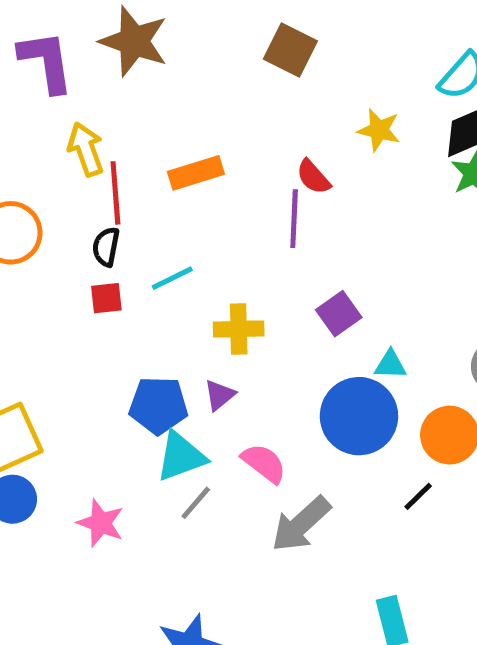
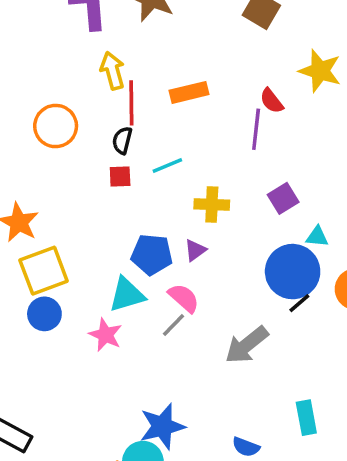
yellow star: (379, 130) -> (320, 71), size x1.4
cyan triangle: (181, 456) -> (127, 295), moved
pink semicircle: (264, 463) -> (184, 298), moved
black line: (418, 496) -> (299, 303), moved

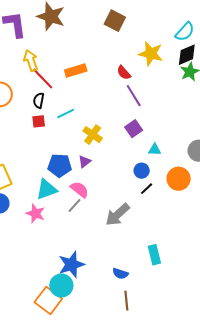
red line: (131, 103) -> (43, 78), turned -40
purple line: (256, 129) -> (134, 96), moved, turned -35
yellow cross: (212, 204) -> (93, 135), turned 36
blue circle: (293, 272) -> (142, 171), size x0.5

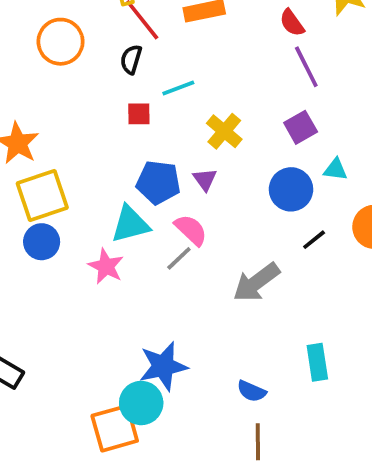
red square: (39, 121) -> (139, 114), moved
purple triangle: (85, 162) -> (205, 179), turned -32
blue circle: (142, 171) -> (291, 189), moved, size x1.5
orange square: (48, 300) -> (115, 428), turned 32

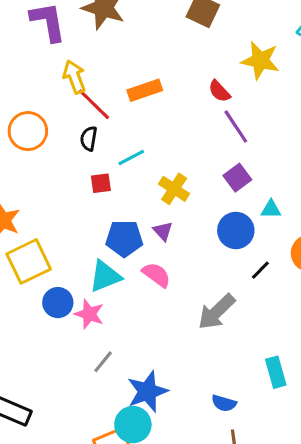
blue circle: (42, 242) -> (58, 303), moved
gray line: (179, 258) -> (103, 362), moved

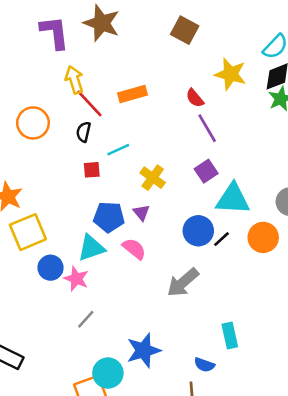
cyan triangle: (271, 209) -> (233, 199), size x2.0
blue circle: (236, 230) -> (198, 231), moved
black line: (260, 270) -> (222, 239), moved
blue star: (147, 392) -> (144, 350), moved
blue semicircle: (224, 403) -> (204, 365), moved

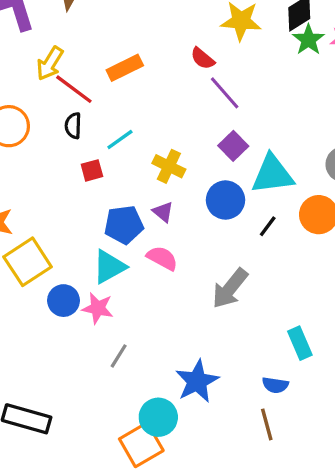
yellow arrow: (74, 80) -> (50, 63), turned -120
blue circle: (198, 231) -> (225, 200), moved

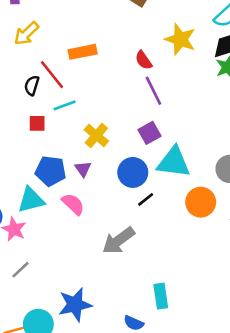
red line: (74, 89) -> (52, 75), moved
black line: (268, 226) -> (146, 199), moved

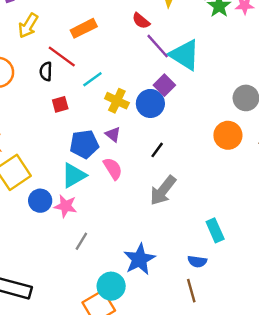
cyan line: (65, 105) -> (92, 79), moved
cyan triangle: (174, 162) -> (185, 55), moved, turned 40
blue circle: (133, 172) -> (150, 103), moved
black line: (146, 199) -> (157, 150), moved
pink semicircle: (73, 204) -> (113, 169), turned 30

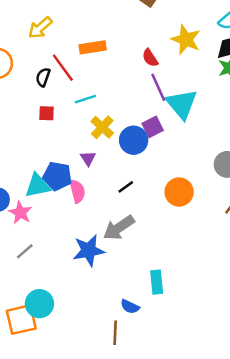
orange circle: (228, 135) -> (179, 192), moved
blue pentagon: (84, 144) -> (57, 176), moved
blue star: (139, 259) -> (89, 250), moved

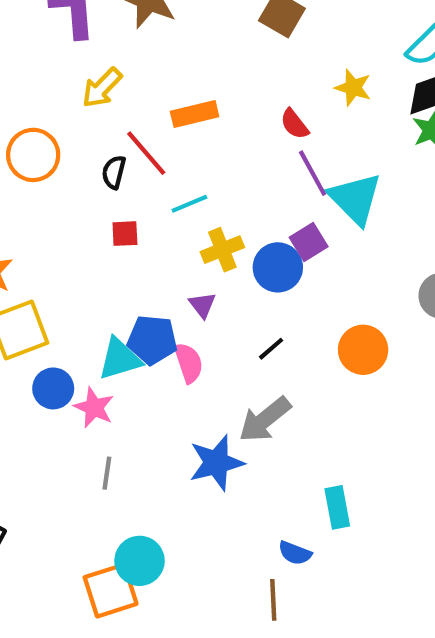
yellow star: (186, 40) -> (353, 88), size x0.7
yellow cross: (102, 127) -> (222, 250), turned 30
gray line: (25, 251) -> (107, 473), turned -36

